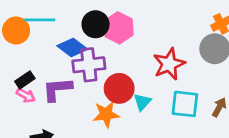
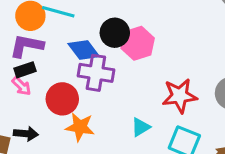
red circle: (119, 88) -> (62, 99), moved
purple L-shape: (57, 89) -> (27, 46), moved
orange star: (106, 114) -> (80, 127), moved

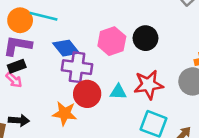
black circle: (115, 33) -> (145, 38), moved
red circle: (62, 99) -> (87, 94), moved
cyan triangle: (141, 127) -> (118, 92), moved, turned 36

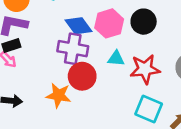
blue diamond: (66, 48) -> (79, 26), moved
cyan triangle: (118, 92) -> (116, 59), moved

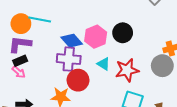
cyan triangle: (116, 59) -> (104, 64), turned 32

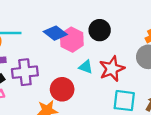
blue diamond: (72, 41) -> (55, 33), moved
purple cross: (69, 59) -> (25, 72), moved

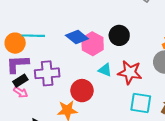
red star: (112, 69) -> (130, 72), turned 30

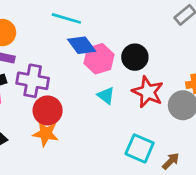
cyan line: (33, 36) -> (66, 18), moved
red star: (130, 72) -> (148, 92), moved
red circle: (82, 91) -> (48, 110), moved

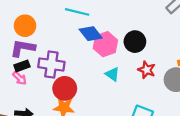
red star: (148, 92) -> (147, 70), size x0.7

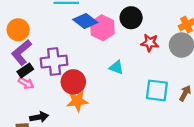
purple L-shape: (23, 48) -> (21, 52), turned -35
cyan triangle: (112, 74) -> (116, 67), moved

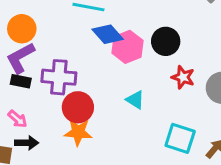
black rectangle: (25, 70) -> (21, 81), turned 35
pink arrow: (26, 83) -> (18, 119), moved

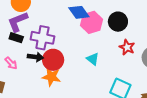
black arrow: (27, 143) -> (35, 57), moved

